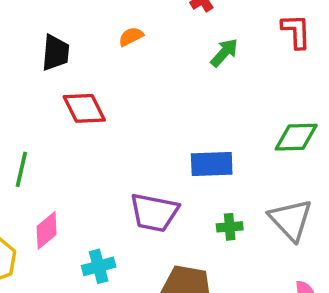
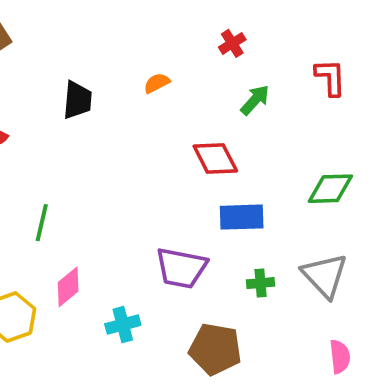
red diamond: (84, 108) -> (215, 159), moved

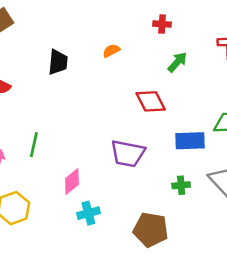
red cross: (232, 43) -> (162, 24), turned 36
blue rectangle: (242, 217) -> (190, 141), moved
purple trapezoid: (181, 268) -> (128, 153), moved
pink diamond: (68, 287) -> (72, 181), moved

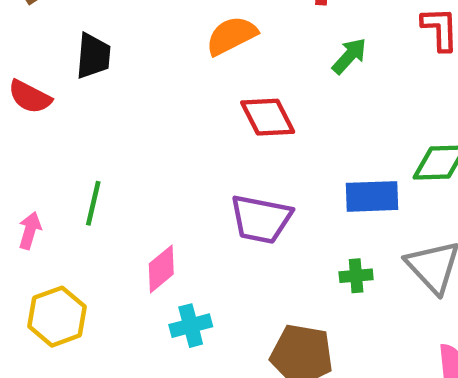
orange semicircle: (111, 51) -> (231, 36), size x1.6
black trapezoid: (58, 62) -> (93, 56), moved
red diamond: (151, 101) -> (268, 117), moved

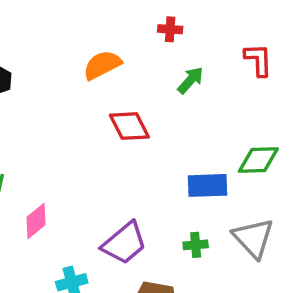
purple trapezoid: (261, 219) -> (124, 243), moved, turned -51
pink diamond: (161, 269) -> (36, 221), moved

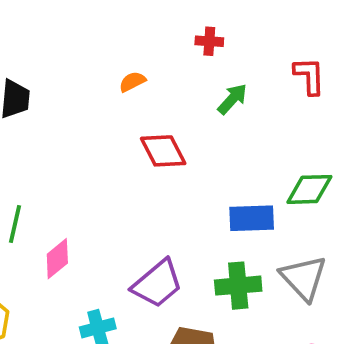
orange semicircle: (102, 65) -> (132, 82), size x0.6
green cross: (196, 245) -> (238, 286), size x1.6

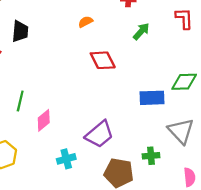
green cross: (238, 286) -> (151, 156), moved, size x0.7

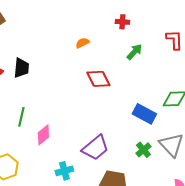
black trapezoid: (20, 31) -> (21, 68), moved
blue rectangle: (152, 98) -> (144, 114), turned 30
green cross: (151, 156) -> (143, 150), moved, turned -35

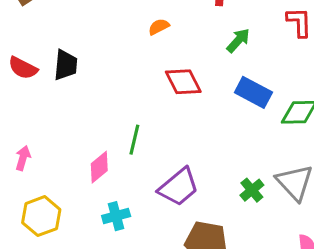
blue rectangle: (144, 114) -> (253, 92), moved
green line: (21, 117) -> (134, 140), moved
cyan cross: (64, 171) -> (116, 216), moved

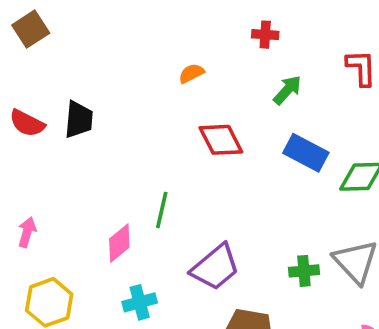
green cross: (252, 190) -> (304, 271), turned 35

